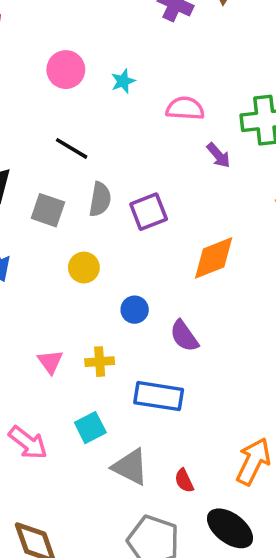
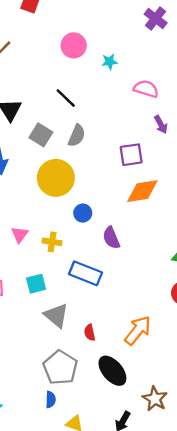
purple square: (149, 212) -> (131, 155), moved
yellow circle: (84, 268) -> (56, 178), size x1.8

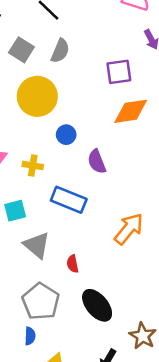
orange arrow: (138, 330) -> (129, 229), moved

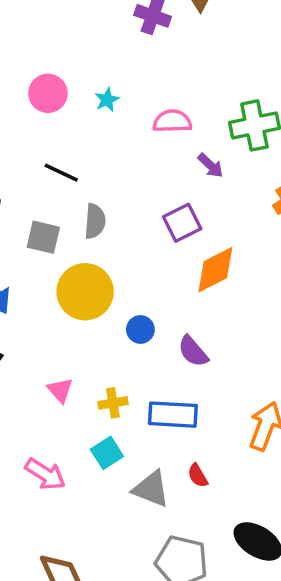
yellow cross: (33, 166) -> (113, 403), moved
red semicircle: (73, 264) -> (198, 476), moved

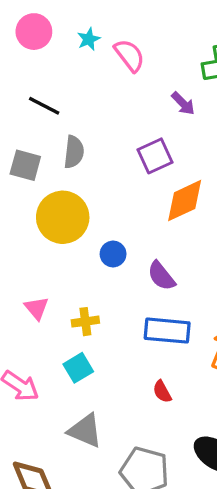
pink semicircle: (172, 121) -> (129, 55), moved, turned 52
blue rectangle: (173, 415) -> (167, 331), moved
gray triangle: (151, 489) -> (85, 431), moved

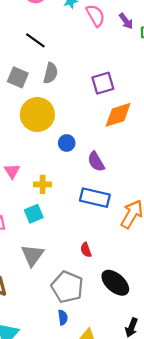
purple arrow: (183, 103) -> (126, 21), moved
red semicircle: (162, 392) -> (86, 250), moved
gray triangle: (85, 431) -> (32, 255), turned 35

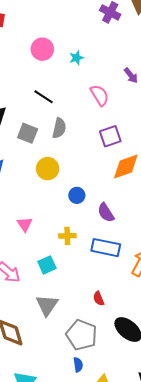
pink semicircle: (95, 15) -> (100, 95), moved
yellow circle: (37, 115) -> (48, 169), size x0.7
yellow cross: (43, 184) -> (67, 236), moved

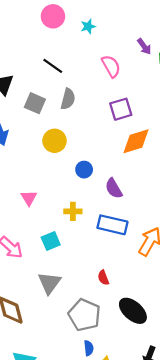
blue semicircle: (78, 365) -> (89, 348), moved

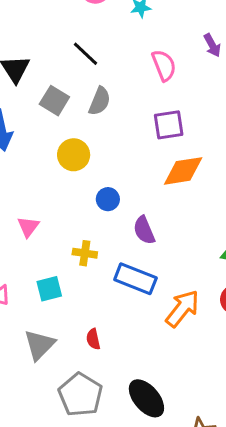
red semicircle: (103, 278) -> (93, 339), moved

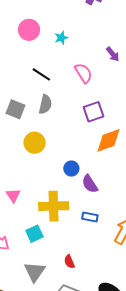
black line: (85, 54) -> (41, 74), moved
blue circle: (108, 199) -> (71, 169), moved
yellow cross: (85, 253) -> (54, 206), size x1.8
blue rectangle: (135, 279) -> (90, 217), size x0.6

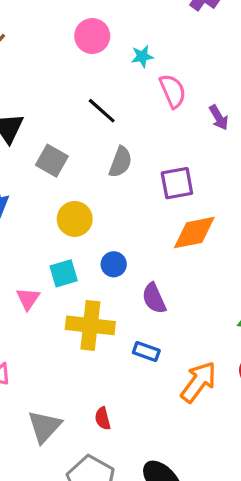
purple arrow: (113, 54) -> (219, 118), moved
pink semicircle: (83, 73) -> (173, 91), moved
gray semicircle: (45, 104) -> (120, 162), moved
blue circle: (71, 169) -> (114, 264), moved
cyan square: (34, 234) -> (64, 273), moved

